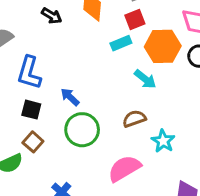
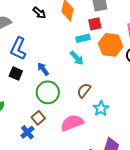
cyan arrow: (145, 79) -> (77, 58), moved
brown semicircle: (134, 119) -> (84, 90), turned -42
brown square: (33, 142) -> (38, 118), moved

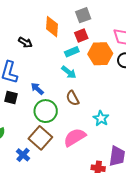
black arrow: (39, 13) -> (25, 42), moved
brown semicircle: (84, 90) -> (73, 98), moved, turned -56
brown square: (38, 118) -> (40, 138), size x1.6
blue cross: (27, 132) -> (23, 155), moved

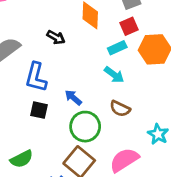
brown semicircle: (73, 98) -> (120, 109), turned -35

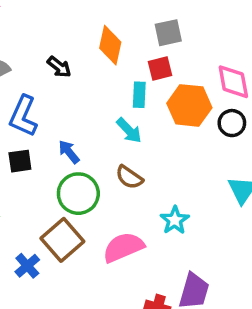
cyan rectangle: (117, 48) -> (139, 95), turned -72
black square: (39, 110) -> (20, 161), turned -30

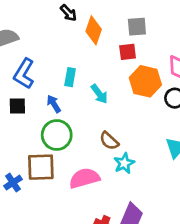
black arrow: (59, 67) -> (68, 13), moved
cyan rectangle: (139, 95) -> (70, 77), moved
brown semicircle: (129, 177) -> (109, 141), moved
brown square: (62, 240) -> (41, 167), turned 32

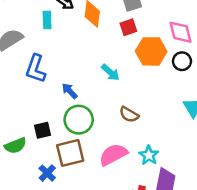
cyan rectangle: (70, 77) -> (47, 20), moved
black square: (17, 106) -> (42, 130), moved
cyan star: (124, 163) -> (149, 155), moved

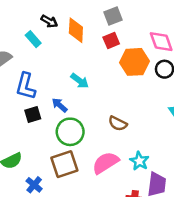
cyan rectangle: (47, 20) -> (33, 39), turned -35
cyan arrow: (110, 72) -> (80, 81), moved
black square: (42, 130) -> (33, 115), moved
blue cross: (47, 173) -> (34, 185), moved

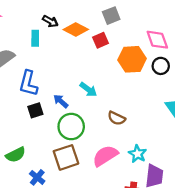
orange diamond: (76, 30) -> (76, 30), turned -65
cyan rectangle: (33, 39) -> (35, 38), turned 42
red square: (111, 40) -> (100, 40), moved
cyan arrow: (80, 81) -> (88, 89), moved

